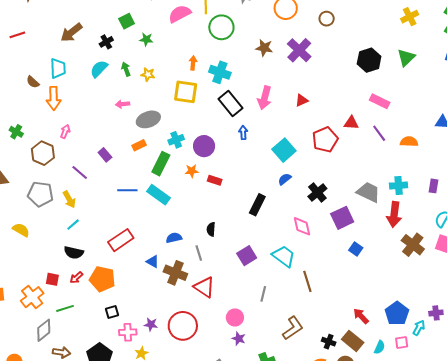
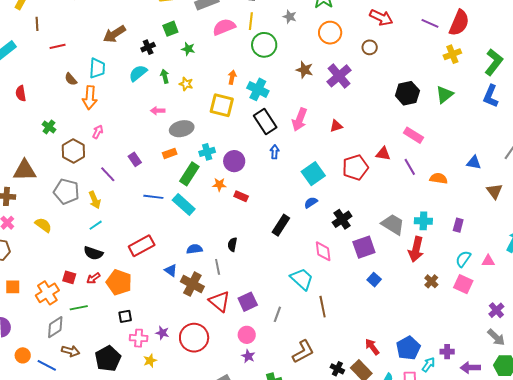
red line: (17, 35) -> (58, 46), moved
brown cross: (413, 245) -> (431, 281), size x0.6
purple square: (247, 256) -> (248, 302), moved

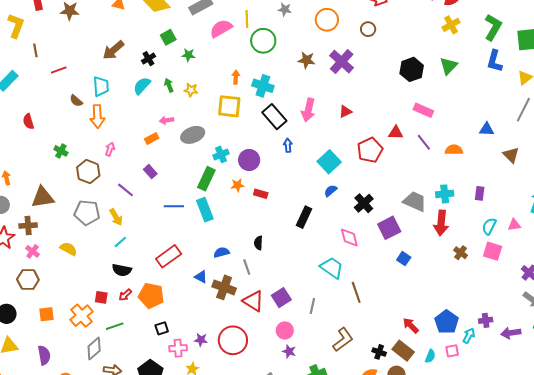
orange rectangle: (170, 153) -> (152, 139), moved
cyan rectangle: (184, 204) -> (205, 210), turned 35

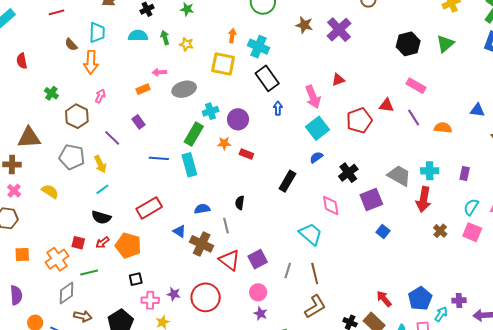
cyan semicircle: (142, 86) -> (138, 36), turned 42
pink arrow: (308, 110) -> (313, 97), moved, turned -40
brown line: (356, 292) -> (315, 273), moved

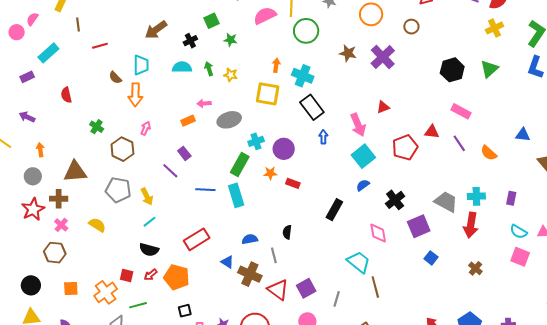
orange semicircle: (443, 128) -> (489, 153), turned -144
purple line: (112, 138) -> (170, 171), moved
cyan semicircle: (471, 207) -> (519, 232), turned -90
brown cross: (440, 231) -> (475, 268), moved
brown line: (315, 273) -> (375, 287), moved

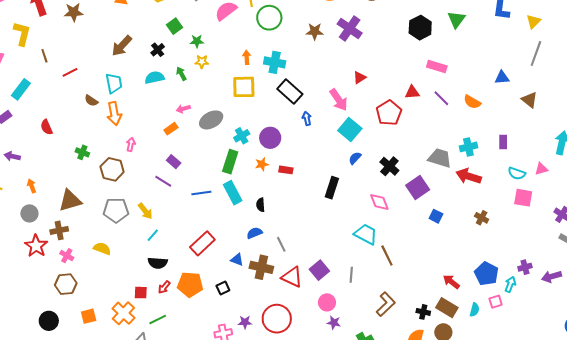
yellow star: (231, 75) -> (202, 62), moved
red arrow: (471, 225) -> (469, 176), turned 110
black semicircle: (287, 232) -> (261, 205), moved
black square: (185, 311) -> (223, 288), moved

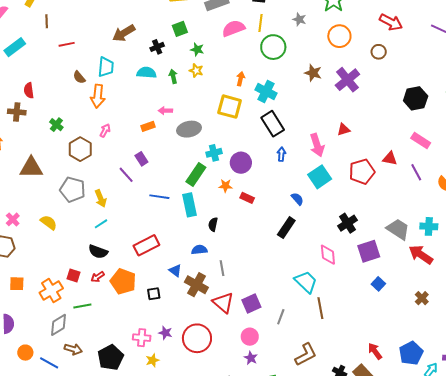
blue semicircle: (355, 158) -> (297, 199), moved, turned 80
brown cross: (59, 230) -> (17, 112), moved

